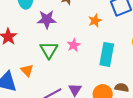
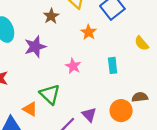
green triangle: (49, 50) -> (50, 94), moved
cyan rectangle: (107, 54) -> (113, 65), size x0.6

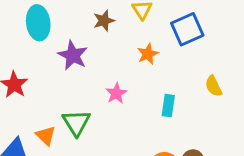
purple star: (35, 47) -> (73, 55), turned 30

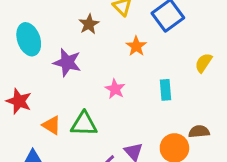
yellow semicircle: (214, 86) -> (204, 63), turned 72
green triangle: (76, 123) -> (84, 124), turned -44
orange triangle: (46, 136) -> (52, 125), moved

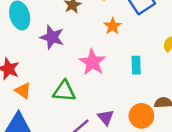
pink star: (115, 89) -> (92, 62), size x1.5
orange triangle: (52, 125) -> (23, 91), moved

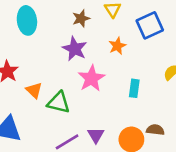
purple star: (52, 37) -> (75, 49), moved
orange triangle: (23, 91) -> (34, 90), moved

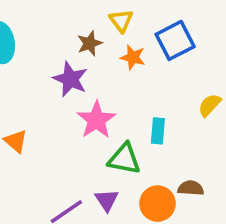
brown star: (81, 18) -> (90, 43), moved
orange star: (117, 46) -> (133, 57), moved, turned -30
green triangle: (59, 103) -> (124, 159), moved

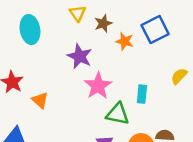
yellow triangle: (121, 21) -> (78, 13), moved
brown star: (90, 43) -> (103, 23), moved

